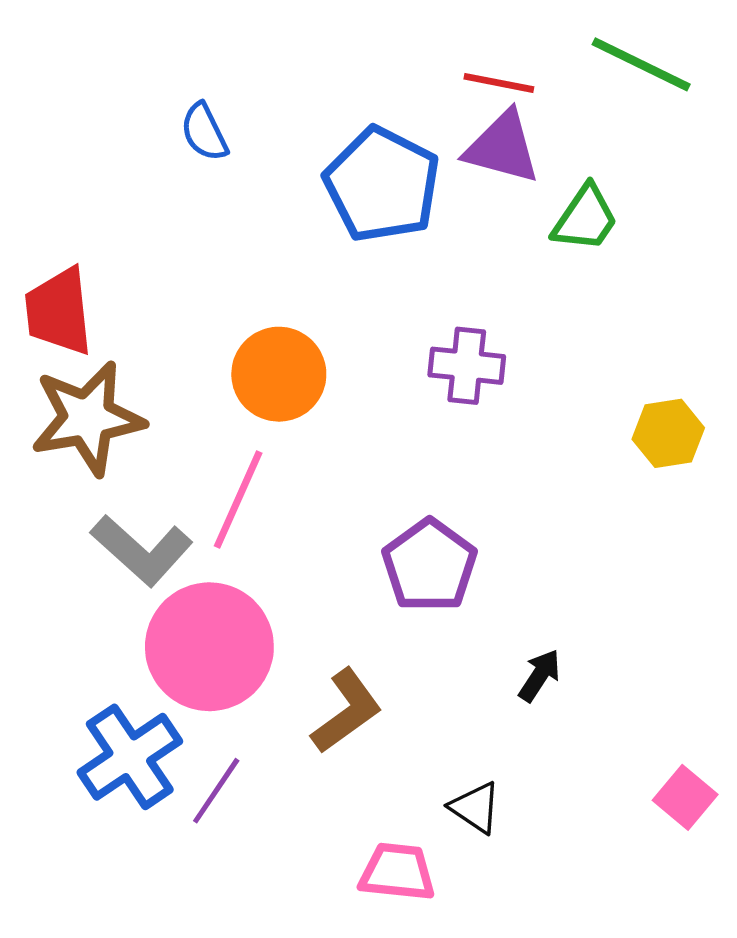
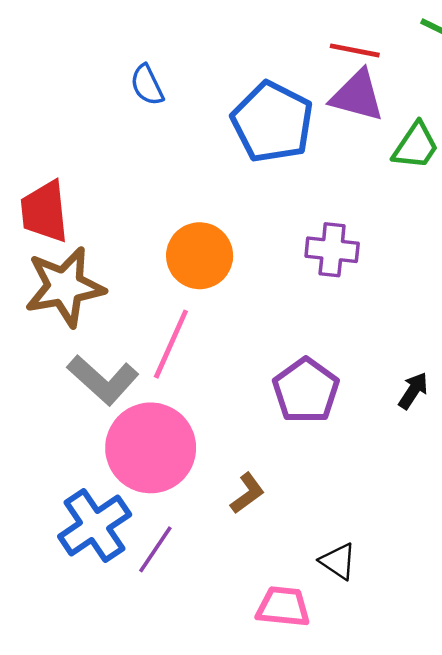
black arrow: (540, 676) -> (413, 391), moved
brown L-shape: (347, 711) -> (247, 493), size x0.7

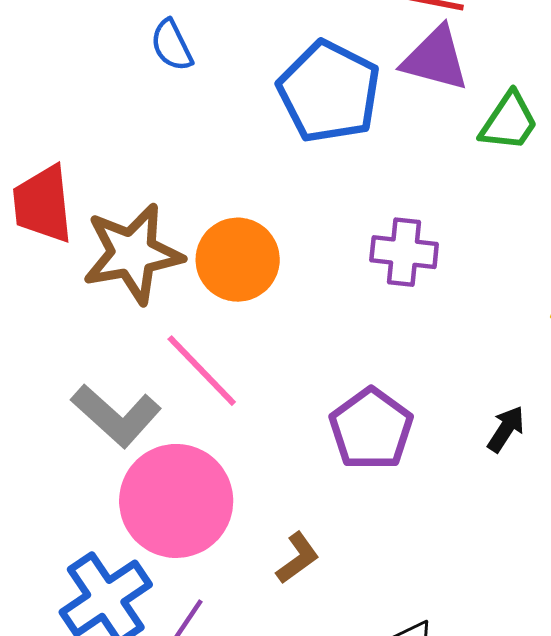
brown star: (65, 287) -> (133, 254), moved
pink line: (171, 344) -> (202, 371), turned -68

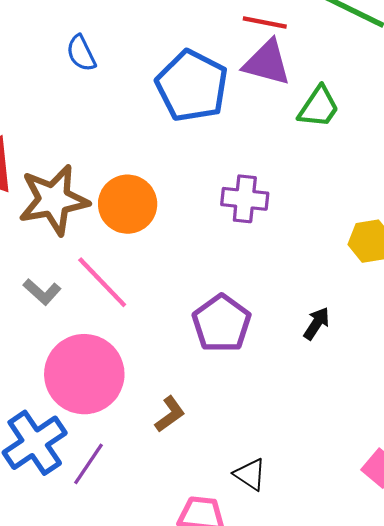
gray L-shape: (116, 416) -> (42, 292), moved, size x0.6

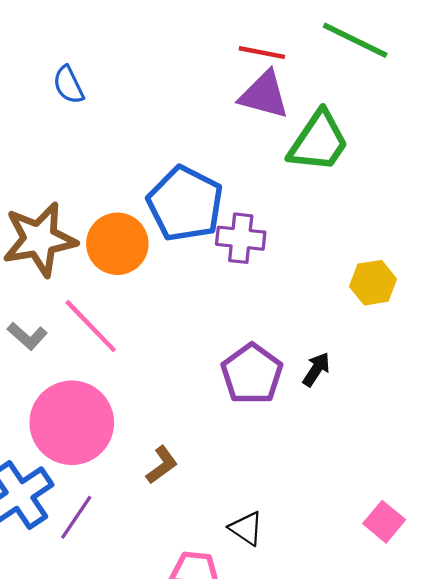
blue pentagon: (192, 86) -> (185, 204), moved
green trapezoid: (319, 107) -> (319, 142), size x1.4
purple pentagon: (222, 323) -> (252, 374), moved

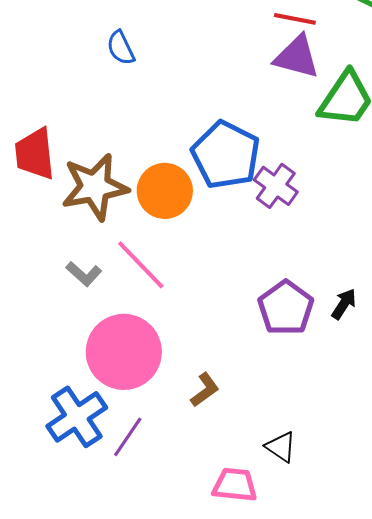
purple cross: (241, 238) -> (276, 186), turned 30

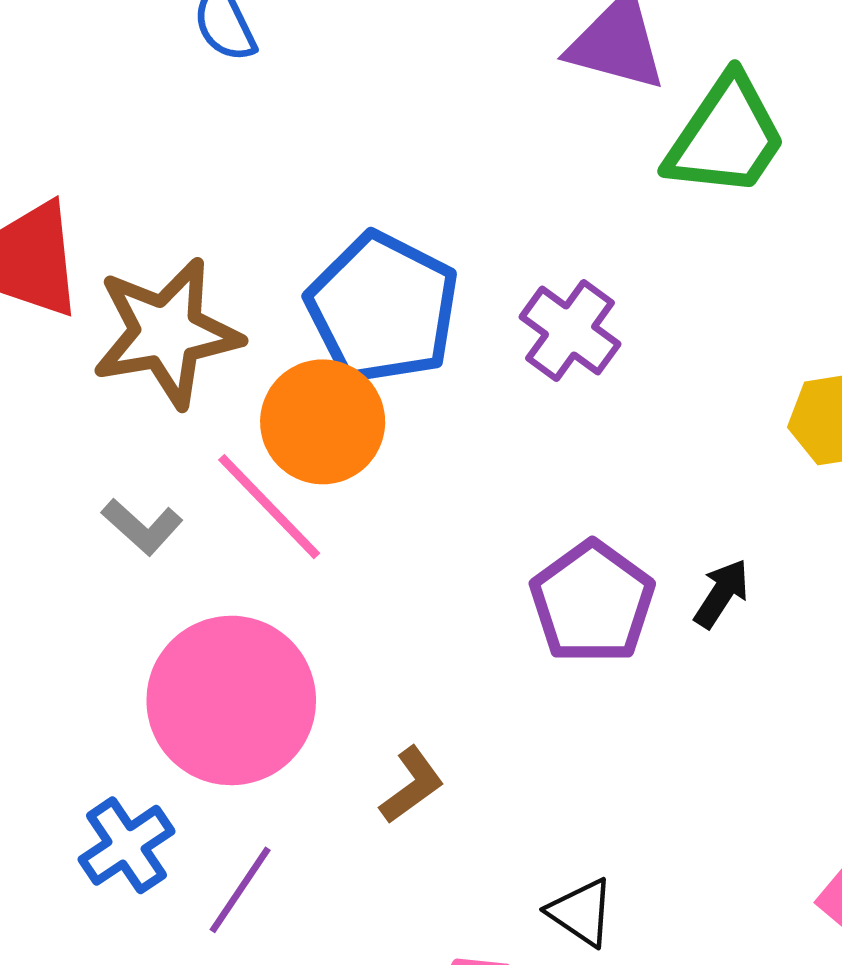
blue pentagon: (226, 155) -> (383, 308), moved
orange circle: (165, 191) -> (323, 422), moved
blue cross: (77, 417) -> (126, 845), size x0.7

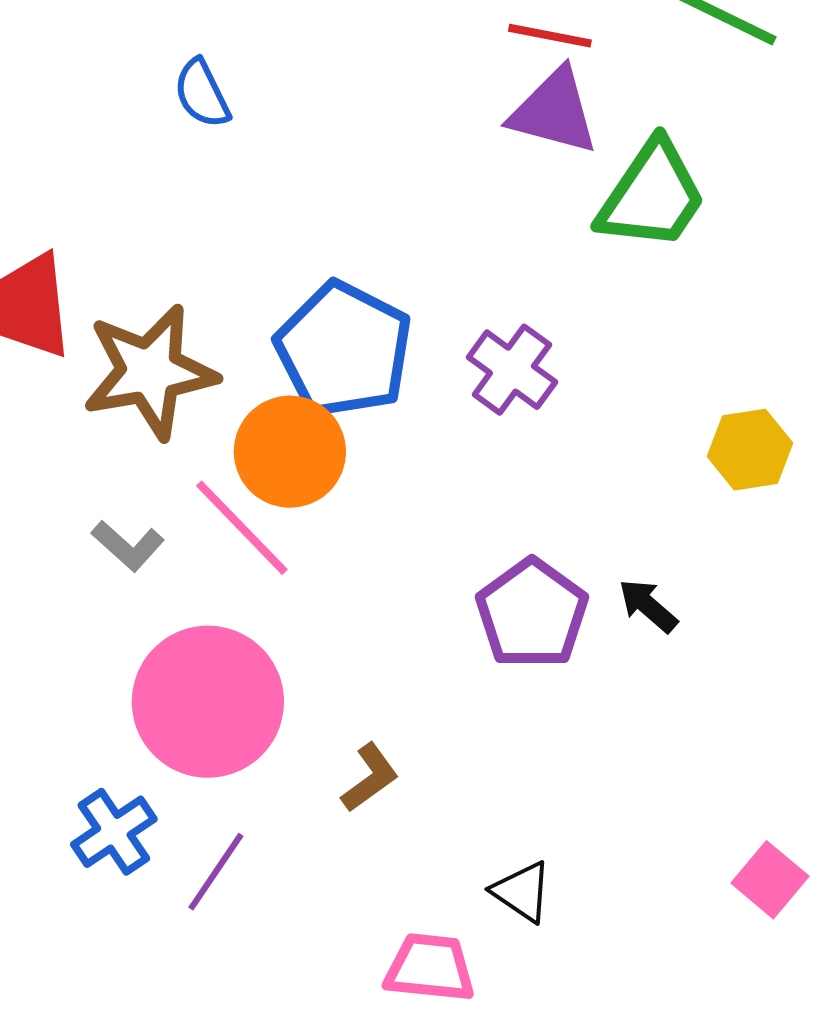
black arrow: (722, 593) -> (648, 606), turned -82

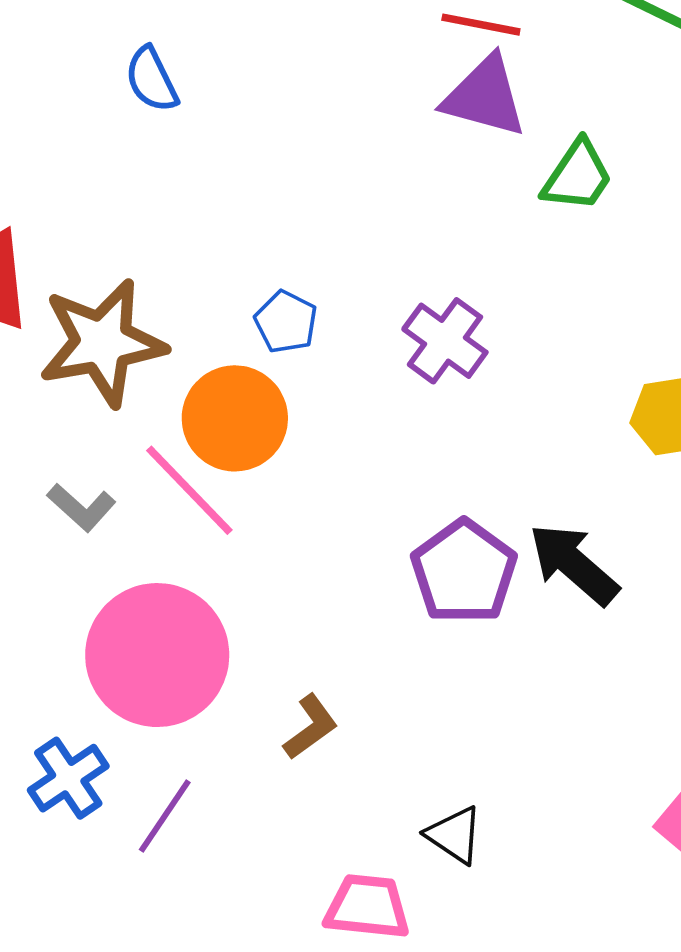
green trapezoid: (652, 196) -> (578, 176), size x0.7
blue pentagon: (344, 350) -> (286, 322), size x0.5
black arrow: (648, 606) -> (574, 564), size x1.6

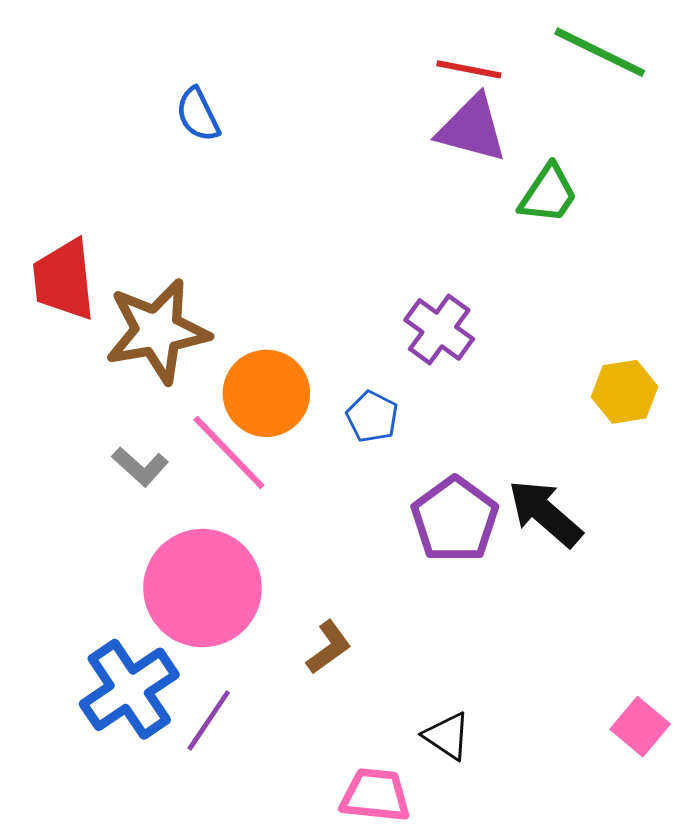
blue pentagon: (286, 322) -> (372, 417), moved
blue cross: (68, 778) -> (129, 689), size x1.5

